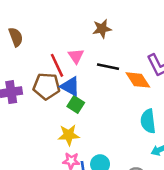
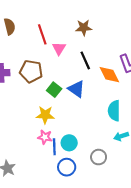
red line: (57, 65) -> (42, 34), moved
black line: (108, 67) -> (85, 60), turned 48
blue triangle: (70, 86) -> (76, 89), moved

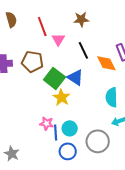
green square: (54, 90) -> (54, 78), size x1.5
yellow star: (45, 115) -> (62, 97), moved, turned 30
gray circle: (99, 157) -> (98, 141), size x1.5

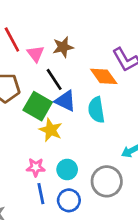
brown star: (81, 19) -> (63, 47), moved
black line: (83, 50) -> (54, 79), moved
cyan semicircle: (112, 97) -> (96, 110), moved
blue line: (56, 132) -> (41, 194), moved

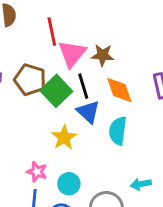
pink triangle: (36, 54) -> (72, 54), size x1.5
orange diamond: (104, 76) -> (119, 90), moved
green square: (38, 106) -> (56, 91), moved

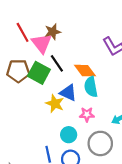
brown star: (103, 55) -> (53, 32), moved
orange diamond: (119, 90) -> (85, 71), moved
blue triangle: (88, 112) -> (68, 93), moved
pink star: (37, 172) -> (87, 114), moved

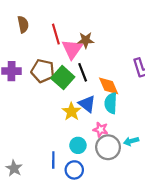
gray circle: (100, 143) -> (108, 147), moved

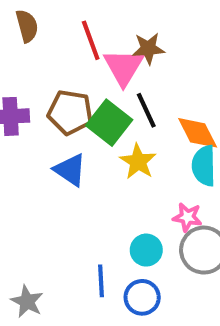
blue triangle: (87, 104) -> (70, 170), moved
yellow star: (71, 112) -> (138, 162), moved

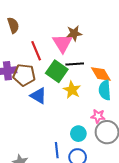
red line: (91, 40) -> (36, 51), moved
black line: (146, 110) -> (75, 64), turned -66
brown pentagon: (70, 112) -> (24, 75), moved

